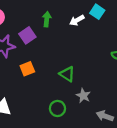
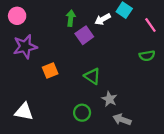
purple square: (27, 35) -> (84, 35), moved
gray arrow: (105, 116) -> (122, 120), moved

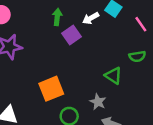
orange square: (50, 71) -> (51, 89), moved, size x1.5
green triangle: (92, 76) -> (113, 76), moved

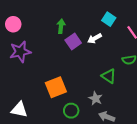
white arrow: (91, 18) -> (95, 38), moved

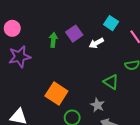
green arrow: (61, 26) -> (53, 40), moved
purple square: (73, 41) -> (74, 34), moved
orange square: (56, 87) -> (56, 94), turned -35

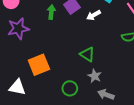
green triangle: (111, 82) -> (87, 54), moved
orange square: (56, 94) -> (39, 65), moved, turned 35

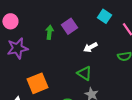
white arrow: (94, 15) -> (90, 47), moved

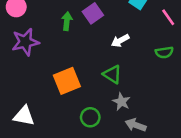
orange square: (37, 83) -> (67, 81), moved

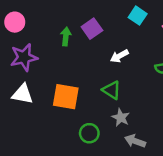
orange square: (67, 81) -> (66, 97), turned 32
white triangle: (24, 116) -> (23, 94), moved

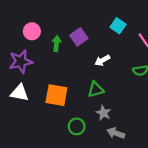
pink circle: (15, 22) -> (32, 31), moved
green triangle: (112, 90) -> (96, 89), turned -48

